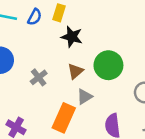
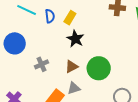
blue semicircle: (35, 17) -> (50, 16), turned -48

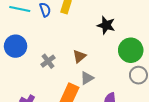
black star: (75, 39) -> (106, 25), moved
green circle: (99, 68) -> (131, 50), moved

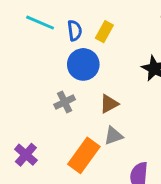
blue circle: (16, 46) -> (83, 64), moved

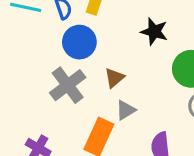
gray cross: (65, 102) -> (68, 85), size x1.6

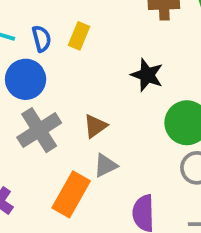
blue circle: (79, 42) -> (26, 79), moved

